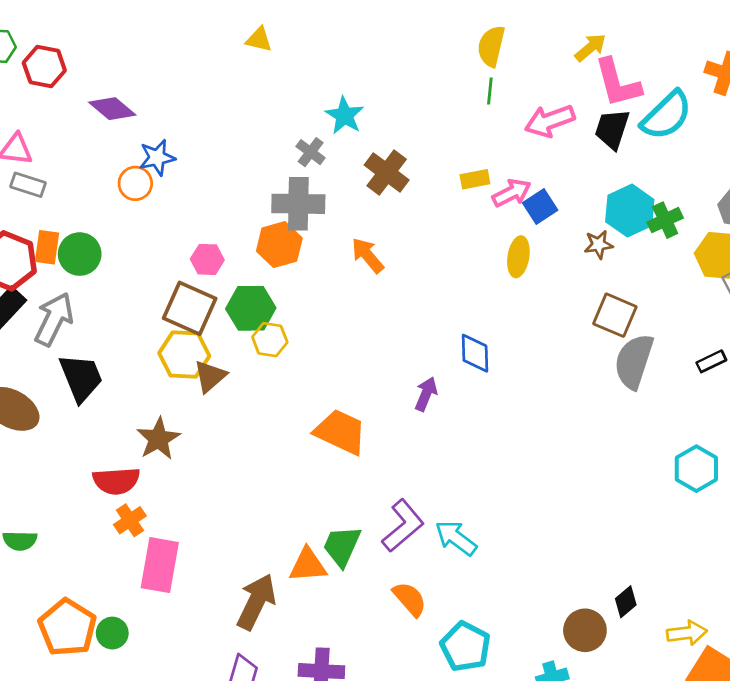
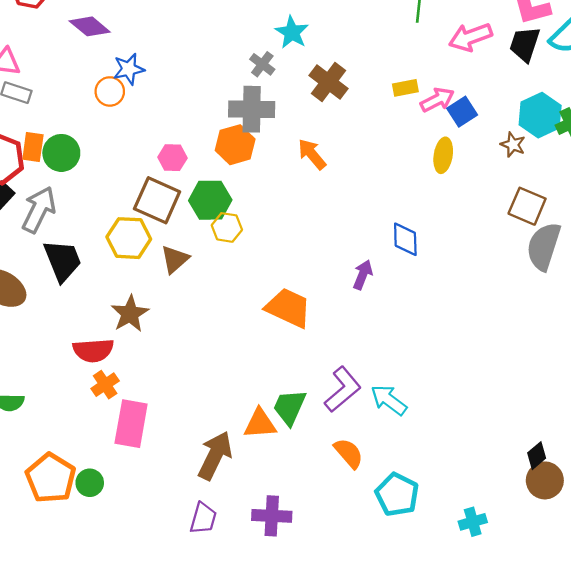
brown star: (599, 245) -> (513, 145), turned 30
yellow hexagon: (184, 355) -> (129, 238), moved
brown circle: (585, 630) -> (545, 480), moved

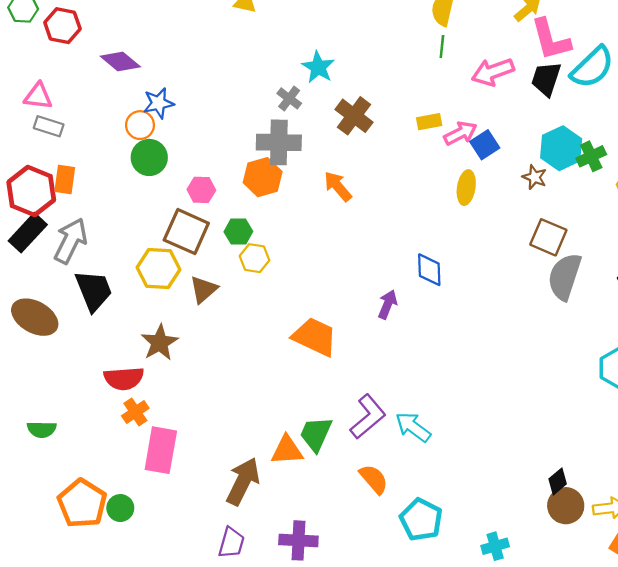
green circle: (61, 153) -> (149, 157), moved
green hexagon: (210, 200) -> (238, 232), size x0.7

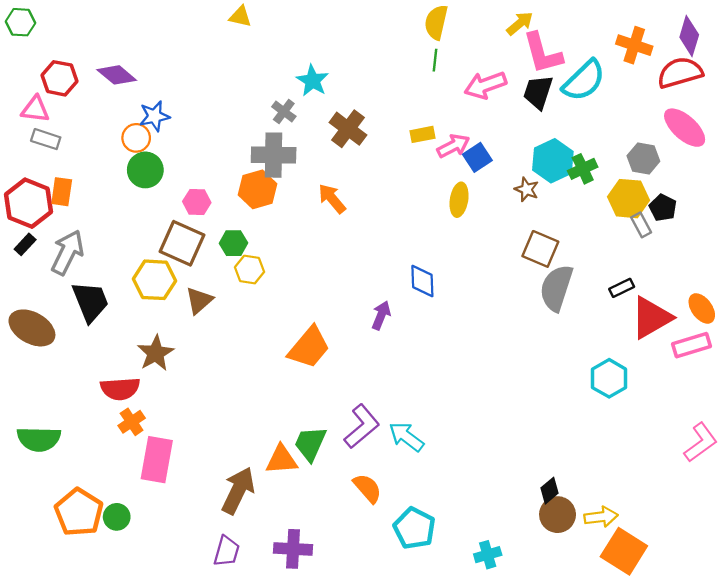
red hexagon: (62, 26) -> (59, 78), moved
black rectangle: (28, 233) -> (25, 244), size x0.6
orange trapezoid: (315, 337) -> (309, 347), turned 105
green semicircle: (42, 429) -> (39, 439), size x1.5

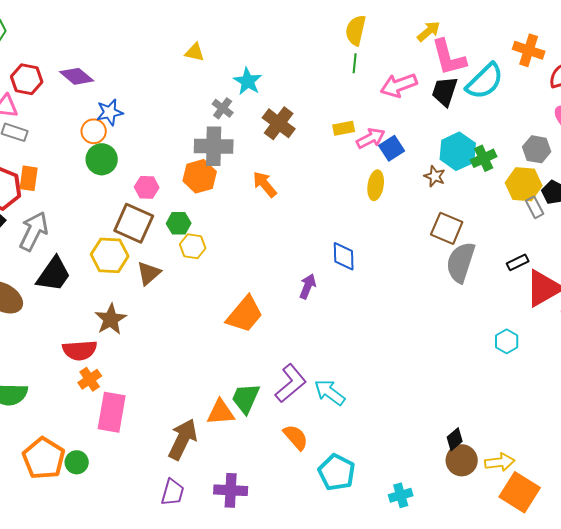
yellow triangle: (240, 17) -> (195, 52), moved
black trapezoid: (90, 302) -> (54, 274), turned 57
cyan hexagon: (609, 378) -> (507, 341), size x0.7

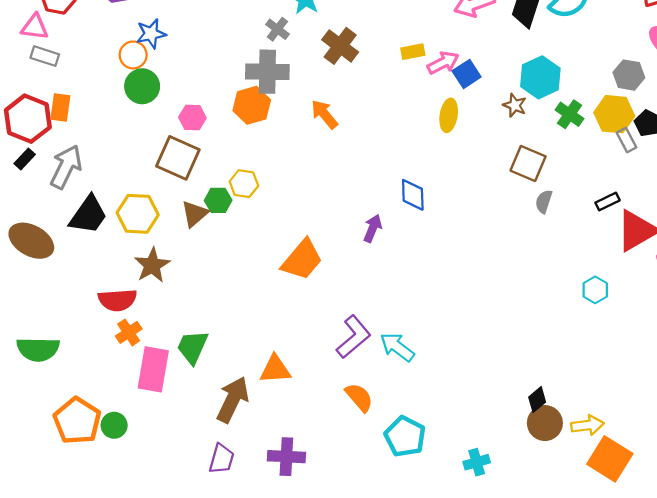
green cross: (484, 158) -> (569, 114), moved, turned -30
green hexagon: (179, 223) -> (218, 200), moved
yellow hexagon: (110, 255) -> (138, 214), moved
gray semicircle: (461, 262) -> (544, 202), size x0.5
green trapezoid: (246, 398) -> (192, 347), moved

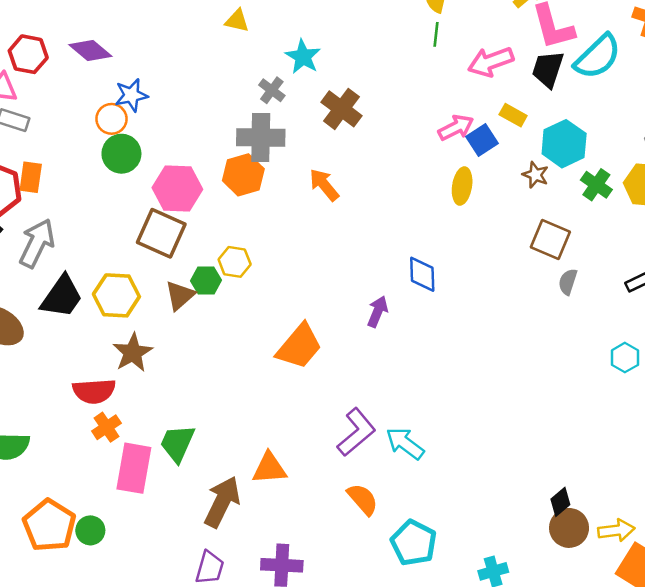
yellow rectangle: (413, 52) -> (513, 115), moved, turned 40
pink hexagon: (192, 118) -> (177, 188), size x1.6
cyan hexagon: (595, 290) -> (625, 358), moved

